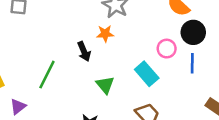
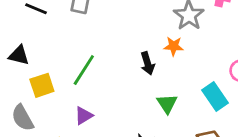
green line: (47, 75) -> (84, 70), moved
purple triangle: (18, 106) -> (84, 116), moved

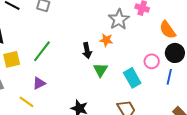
green triangle: (167, 104) -> (100, 70), moved

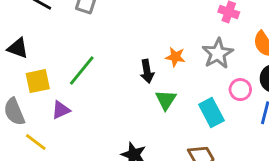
gray star: (119, 19) -> (218, 53), moved
purple triangle: (39, 83) -> (61, 110), moved
yellow line: (27, 102) -> (36, 142), moved

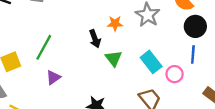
pink circle: (240, 90) -> (175, 74), moved
purple triangle: (61, 110) -> (53, 77), moved

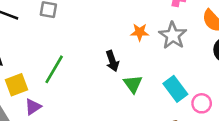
orange star: (115, 24) -> (140, 32), moved
purple triangle: (53, 77) -> (33, 107), moved

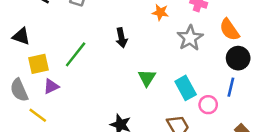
orange star: (140, 32) -> (160, 12), moved
black arrow: (112, 61) -> (121, 38), moved

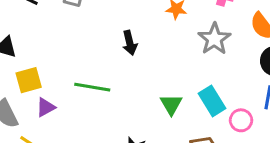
green line: (76, 54) -> (92, 87), moved, turned 64
green triangle: (147, 78) -> (171, 104), moved

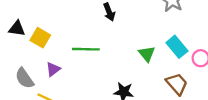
yellow square: (29, 80) -> (40, 38), moved, turned -36

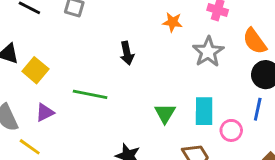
cyan rectangle: (177, 47) -> (204, 111), turned 30

